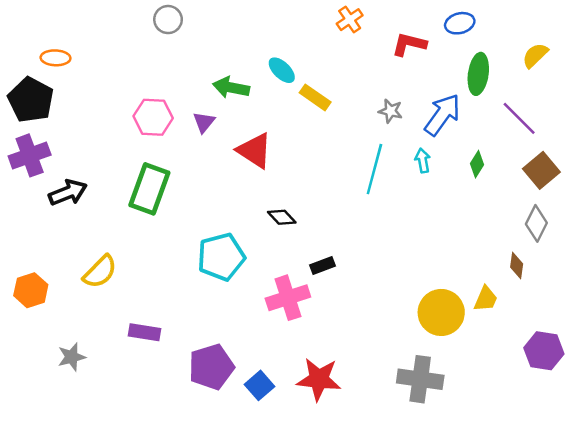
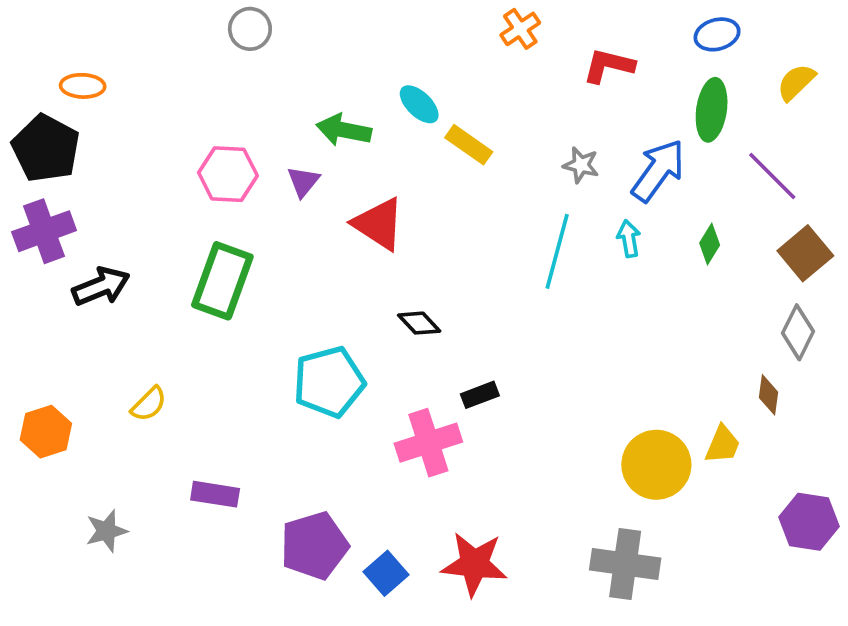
blue ellipse: (460, 23) -> (717, 34), moved
yellow semicircle: (100, 272) -> (149, 404), size x0.7

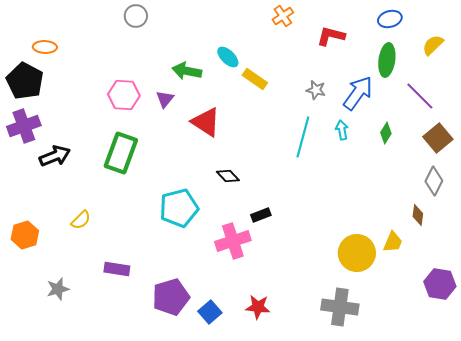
red star: (474, 564) -> (258, 307), size x0.7

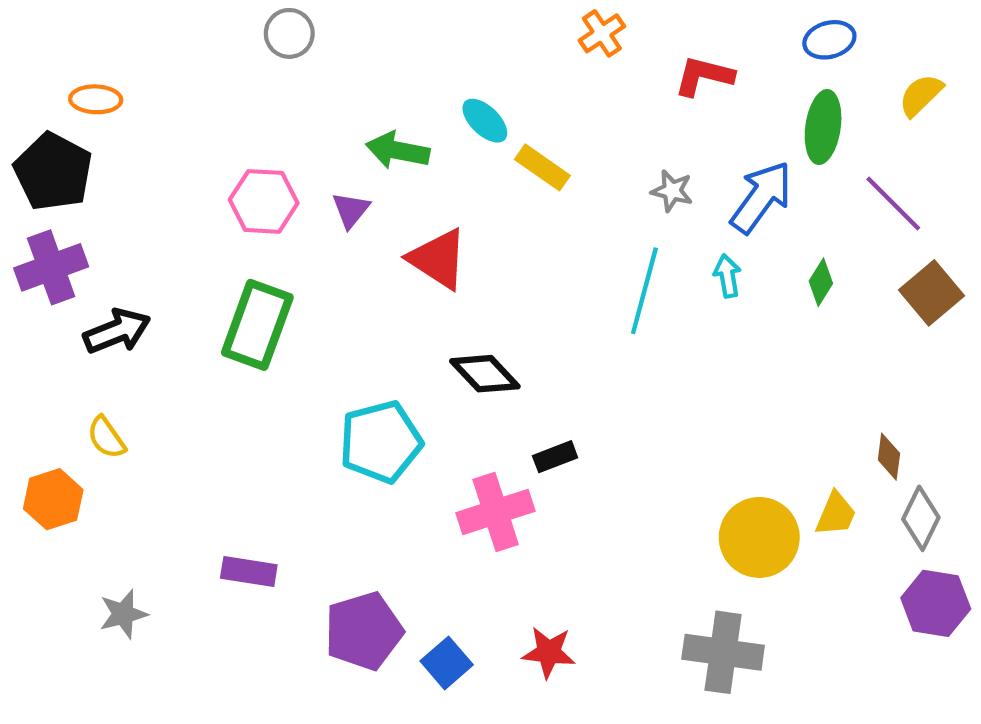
black diamond: (228, 176) -> (485, 374), size x1.4
gray diamond: (434, 181) -> (921, 518), moved
yellow semicircle: (81, 220) -> (106, 437), moved, turned 100

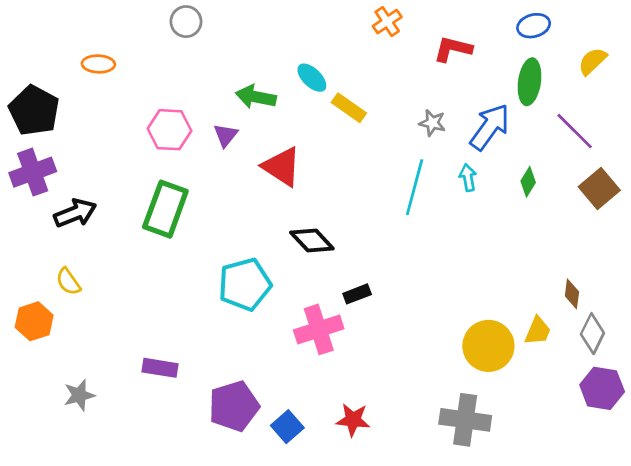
orange ellipse: (96, 99) -> (98, 64), moved

